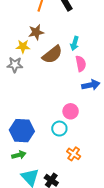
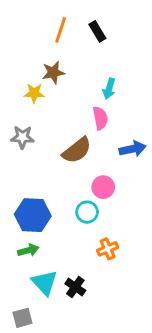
brown semicircle: (52, 55) -> (77, 150), moved
pink semicircle: (81, 64) -> (100, 118), moved
gray star: (15, 65) -> (22, 137), moved
orange cross: (74, 154) -> (108, 249), turned 32

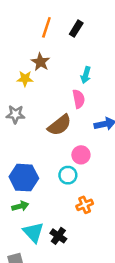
black rectangle: (97, 31) -> (76, 29), turned 63
brown star: (53, 73) -> (40, 62), turned -30

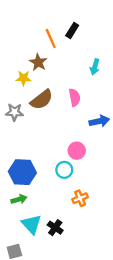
orange line: (46, 27) -> (51, 39), moved, turned -42
cyan arrow: (86, 75) -> (95, 67), moved
brown semicircle: (60, 125) -> (42, 100), moved

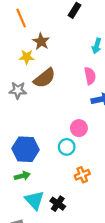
orange line: (51, 39) -> (21, 18), moved
pink semicircle: (74, 97) -> (90, 76), moved

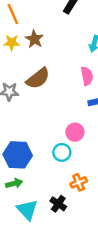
yellow star: (27, 57) -> (12, 43), moved
black cross: (58, 204) -> (58, 204), moved

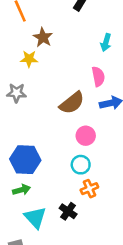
yellow star: (12, 43) -> (29, 59), moved
brown semicircle: (38, 78) -> (72, 103), moved
cyan circle: (62, 152) -> (81, 165), moved

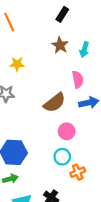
brown star: (43, 37) -> (60, 45), moved
orange cross: (89, 189) -> (78, 172), moved

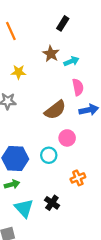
brown star: (60, 45) -> (51, 54), moved
cyan arrow: (84, 50) -> (71, 61), moved, turned -128
cyan circle: (62, 157) -> (49, 155), moved

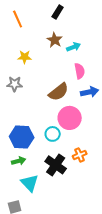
black rectangle: (63, 23) -> (58, 12), moved
pink circle: (67, 138) -> (70, 118), size x1.5
black cross: (52, 203) -> (56, 165), moved, size x1.5

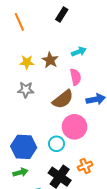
brown star: (55, 40) -> (50, 60), moved
pink semicircle: (80, 71) -> (76, 77), moved
gray star: (15, 84) -> (26, 90), moved

